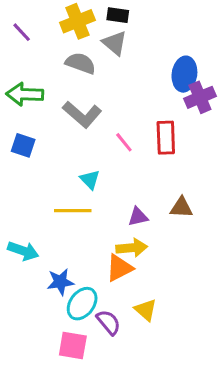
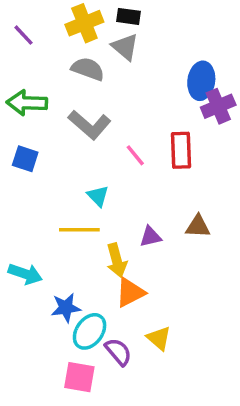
yellow arrow: (132, 248) -> (117, 260), moved, turned 80

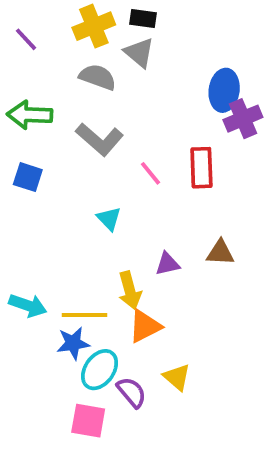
yellow line: (79, 230) -> (84, 315), moved

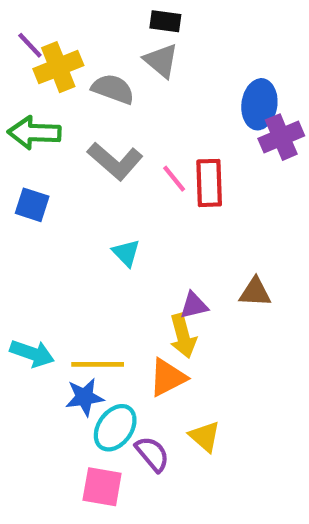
yellow cross: (94, 26) -> (58, 67), moved
red rectangle: (201, 168) -> (209, 183), moved
pink line: (150, 173) -> (174, 179), moved
yellow arrow: (130, 290) -> (183, 336), moved

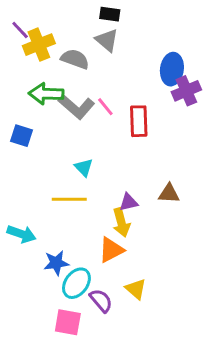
green arrow: (34, 133) -> (46, 94), moved
pink line: (174, 179) -> (105, 107), moved
yellow line: (98, 364) -> (69, 199), moved

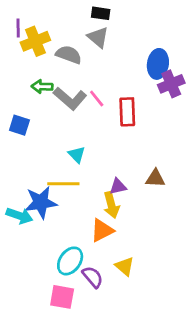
purple line: (20, 30) -> (18, 28), turned 42
green arrow: (46, 94) -> (42, 87), size x0.7
blue star: (56, 263) -> (41, 202), moved, size x1.4

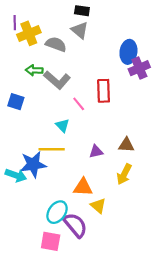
pink line: (97, 99) -> (79, 104), moved
yellow arrow: (111, 205) -> (124, 174), moved, turned 42
orange triangle: (102, 230) -> (83, 187), turned 30
yellow triangle: (125, 266) -> (98, 206), moved
purple semicircle: (93, 277) -> (75, 225), size x1.4

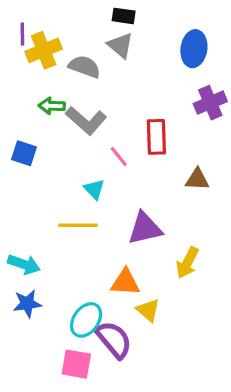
blue ellipse: (128, 52) -> (194, 49), moved
brown triangle: (126, 145) -> (197, 179), moved
purple triangle: (96, 151) -> (145, 228), size x1.6
blue star: (33, 164) -> (27, 304), moved, size x0.7

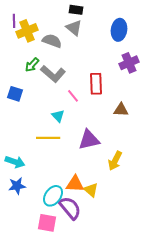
green arrow: (52, 106) -> (32, 65), turned -49
orange triangle: (125, 282) -> (75, 184), moved

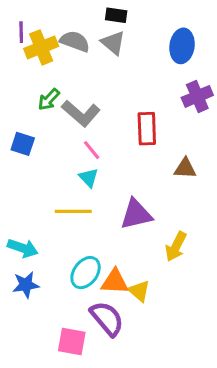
gray semicircle: (52, 41) -> (75, 41), moved
pink line: (73, 96) -> (92, 150), moved
cyan ellipse: (53, 196) -> (86, 273), moved

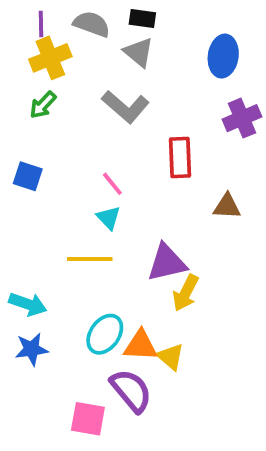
purple line: (21, 32) -> (41, 24), moved
gray semicircle: (75, 41) -> (92, 24), moved
green arrow: (49, 100) -> (43, 105), moved
gray L-shape: (81, 113) -> (125, 107), moved
yellow arrow: (176, 247) -> (186, 293), moved

